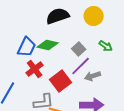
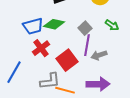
blue trapezoid: (27, 47) -> (33, 26), turned 50
purple line: (81, 66) -> (87, 45), turned -35

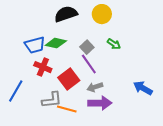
purple line: (87, 45) -> (89, 64), turned -45
red cross: (41, 48) -> (43, 67), turned -30
gray arrow: (99, 55) -> (95, 87), moved

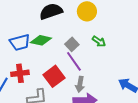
red cross: (43, 67) -> (20, 73), moved, turned -30
gray arrow: (95, 87) -> (80, 84), turned -63

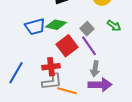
red cross: (20, 73) -> (51, 67), moved
red square: (54, 76) -> (67, 46), moved

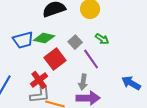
purple line: (89, 46) -> (91, 59), moved
red cross: (51, 67) -> (39, 80), turned -30

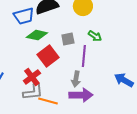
blue trapezoid: (23, 40) -> (24, 16), moved
gray square: (75, 42) -> (68, 39), turned 32
purple line: (91, 59) -> (84, 56), turned 40

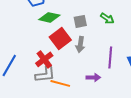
purple line: (84, 56) -> (110, 57), moved
gray arrow: (76, 79) -> (80, 44), moved
purple arrow: (81, 95) -> (93, 77), size x0.6

